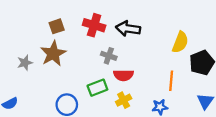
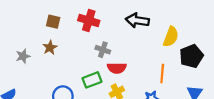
brown square: (57, 26) -> (53, 22), turned 32
black arrow: (128, 29) -> (137, 21), moved
brown star: (53, 54) -> (50, 48), size x0.6

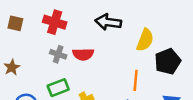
brown star: (50, 48) -> (12, 67), moved
gray cross: (103, 50) -> (58, 54), moved
red semicircle: (117, 68) -> (83, 54), moved

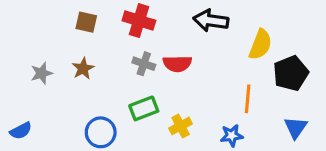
brown star: (12, 67) -> (83, 68), moved

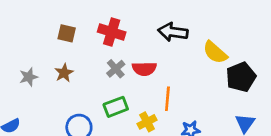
yellow semicircle: (260, 44) -> (215, 52), turned 110
gray cross: (144, 64) -> (116, 69), turned 30
orange line: (248, 99) -> (167, 99), moved

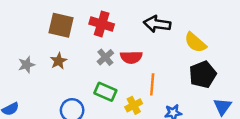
brown square: (67, 33) -> (61, 25), size x1.5
black pentagon: (241, 77) -> (203, 75), moved
green rectangle: (116, 107) -> (105, 92), turned 45

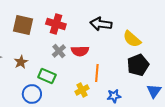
brown star: (59, 61) -> (21, 62), moved
green rectangle: (105, 92) -> (47, 76), moved

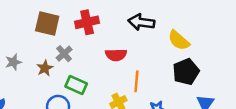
red cross: (56, 24) -> (87, 22), turned -30
gray cross: (59, 51) -> (64, 54), moved

